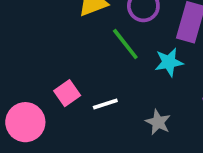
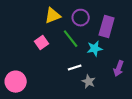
pink square: (67, 93) -> (42, 43), moved
white line: (105, 104) -> (75, 68), moved

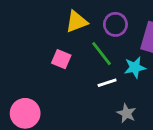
pink square: (42, 43) -> (61, 59), turned -32
white line: (75, 68) -> (107, 83), moved

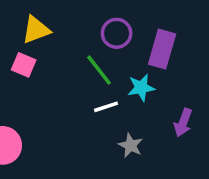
yellow triangle: (77, 22) -> (36, 30), moved
pink square: (61, 59) -> (24, 65), moved

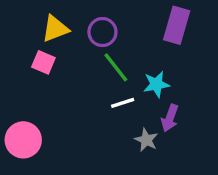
purple circle: (117, 33) -> (102, 32), moved
purple rectangle: (162, 49) -> (177, 25), moved
purple arrow: (183, 123) -> (170, 118), moved

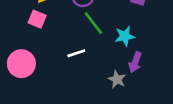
white line: (123, 103) -> (76, 53), moved
pink circle: (23, 140) -> (21, 64), moved

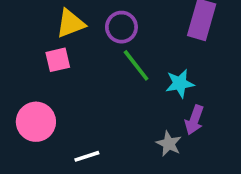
pink square: (37, 19) -> (58, 60), turned -36
white line: (76, 53) -> (87, 156), moved

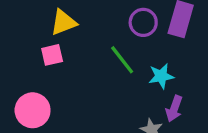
purple circle: (121, 27) -> (143, 22), moved

